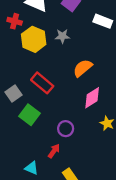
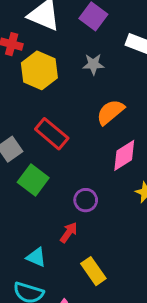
gray star: (62, 36) -> (93, 64), moved

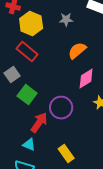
red rectangle: (52, 134) -> (27, 52), moved
purple circle: (86, 200) -> (61, 108), size x1.5
red arrow: (69, 233) -> (39, 123), moved, size x1.5

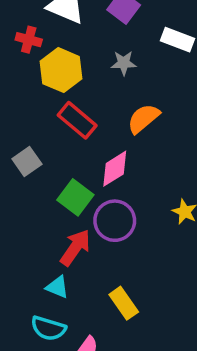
red rectangle: (27, 52) -> (77, 120), moved
pink diamond: (86, 79) -> (115, 169), moved
green square: (27, 95) -> (75, 197), moved

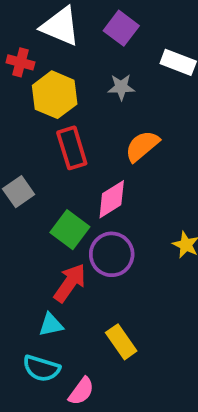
red rectangle: (77, 120) -> (72, 148), turned 33
cyan triangle: (57, 287) -> (51, 325), turned -35

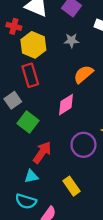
red rectangle: (72, 148) -> (30, 75), moved
green square: (70, 230) -> (28, 122), moved
purple circle: (112, 254) -> (83, 145), moved

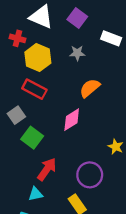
red rectangle: (30, 75) -> (34, 89), turned -45
purple circle: (83, 145) -> (90, 175), moved

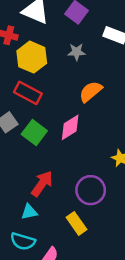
green square: (32, 138) -> (34, 133), moved

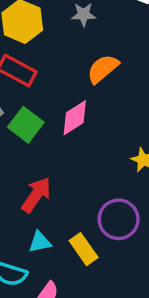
purple circle: (91, 190) -> (119, 219), moved
cyan triangle: (29, 212) -> (40, 242), moved

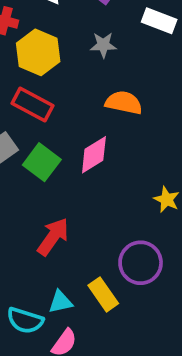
orange semicircle: (103, 69) -> (124, 103), turned 52
cyan triangle: (40, 242) -> (60, 302), moved

